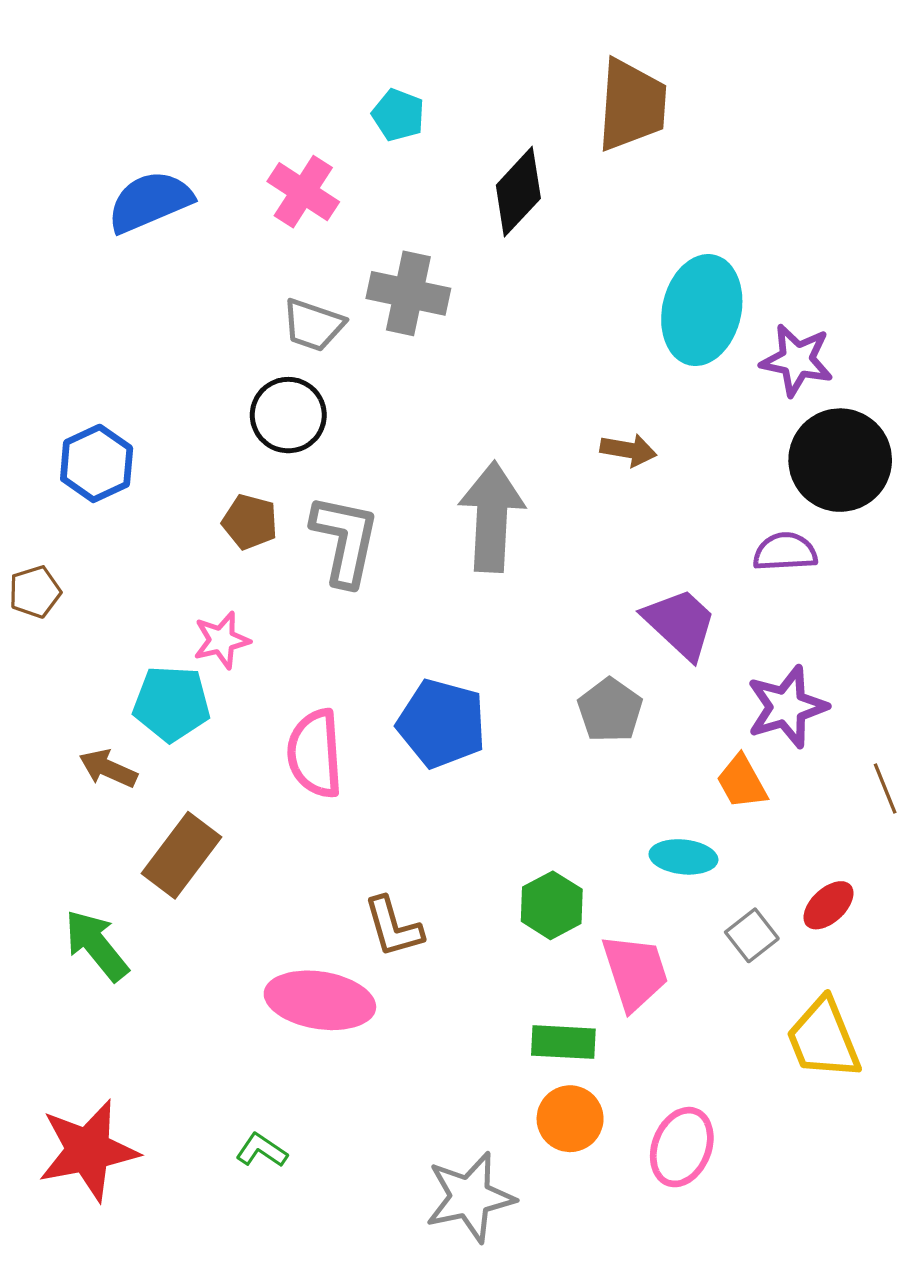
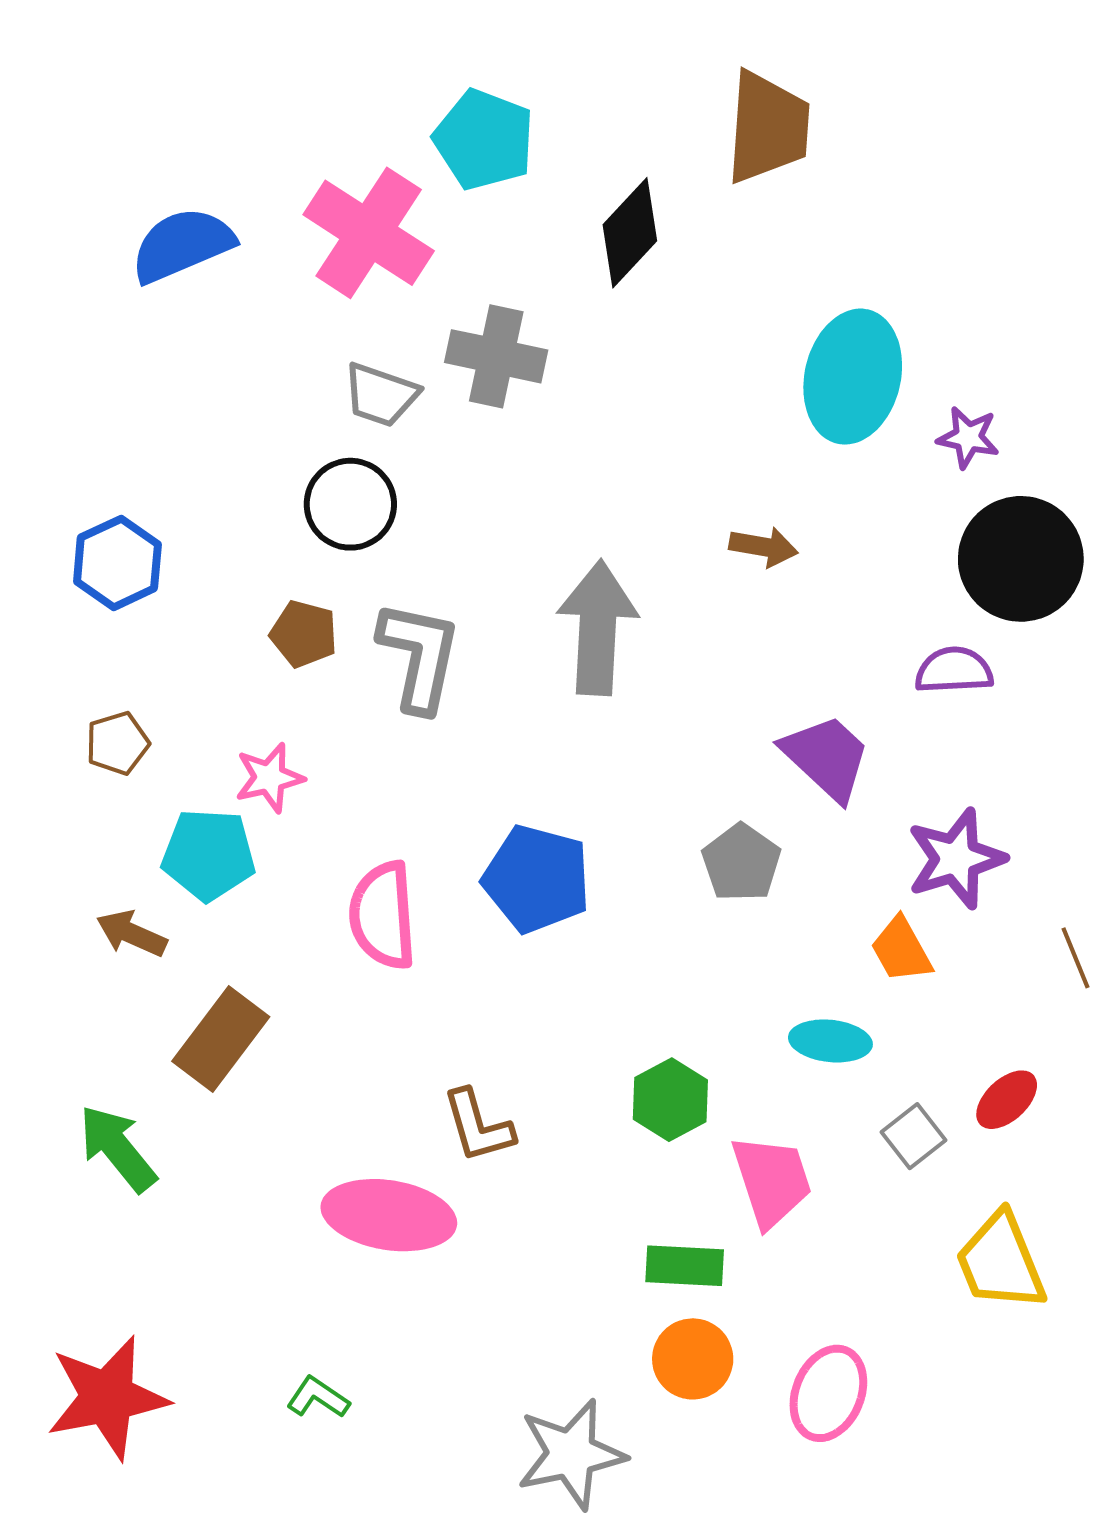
cyan pentagon: (398, 115) -> (484, 140), size x1.6
pink cross: (303, 192) -> (369, 233), size x1.5
purple star: (797, 360) -> (968, 437), size x0.7
brown pentagon: (35, 592) -> (117, 743), moved

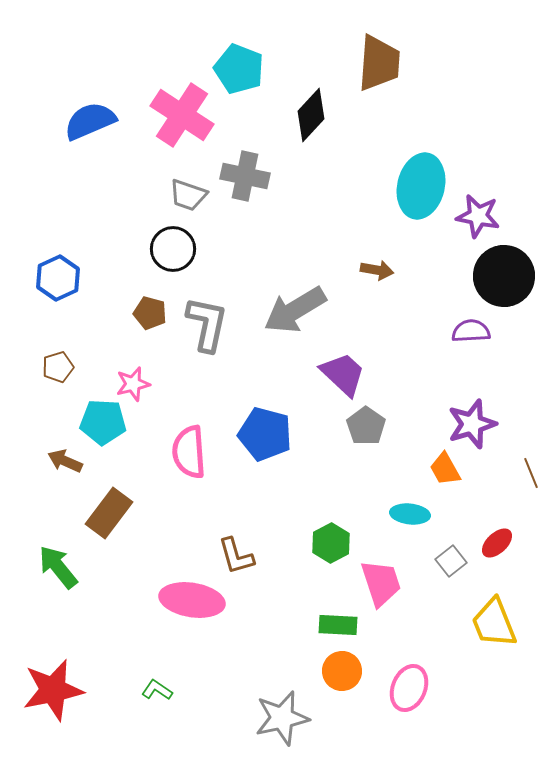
purple star: (968, 437) -> (478, 216), size x1.4
gray arrow: (597, 628) -> (295, 310), turned -124
purple trapezoid: (826, 757) -> (343, 374), moved

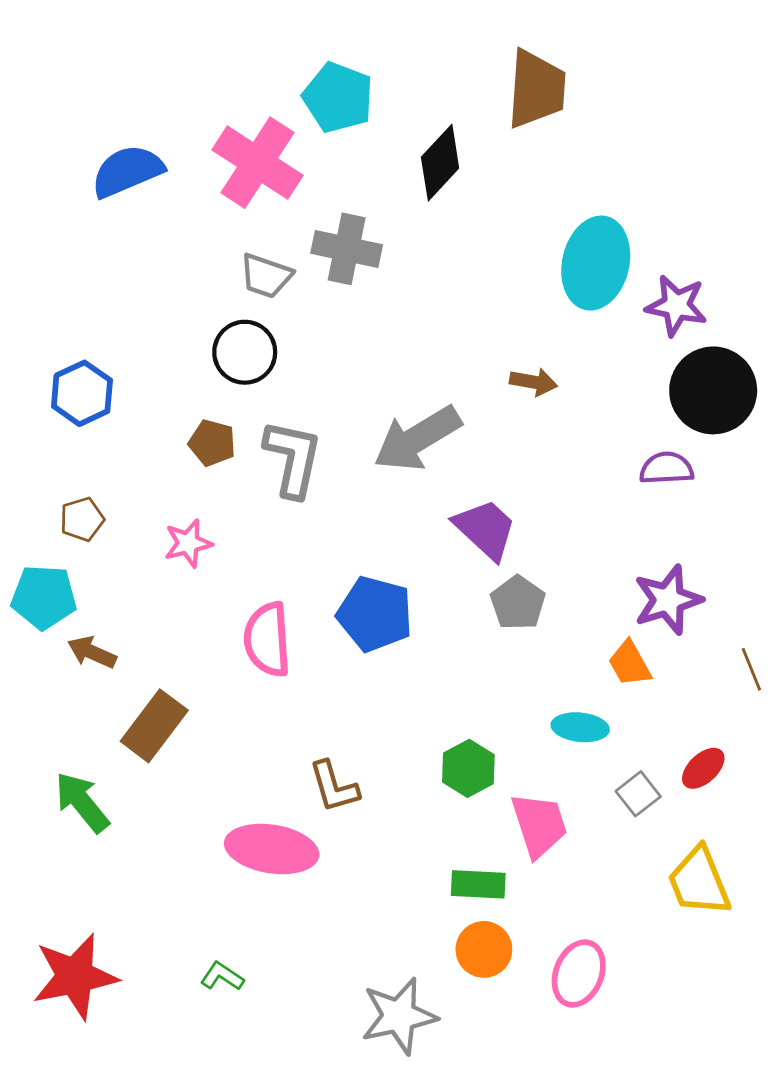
cyan pentagon: (103, 422) -> (44, 597), moved

